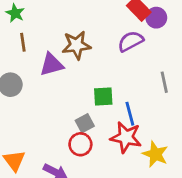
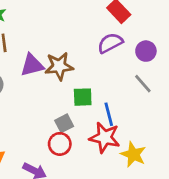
purple circle: (156, 18) -> (146, 51), moved
brown star: (76, 45) -> (59, 66), moved
gray line: (164, 82) -> (143, 84), turned -30

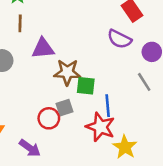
purple semicircle: (110, 43) -> (119, 39), turned -135
brown star: (59, 66) -> (67, 72), moved
red circle: (60, 144) -> (49, 118), moved

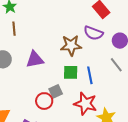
purple triangle: (43, 48) -> (35, 59), moved
brown star: (67, 72) -> (71, 45), moved
blue line: (108, 106) -> (90, 75), moved

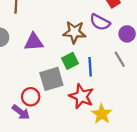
green square: (71, 72) -> (70, 61), turned -35
gray square: (56, 91) -> (51, 79), size x1.6
red circle: (44, 101) -> (31, 97), moved

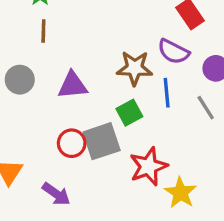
blue line: (90, 67) -> (167, 93), moved
red star: (81, 96) -> (148, 166), turned 30
red circle: (31, 97) -> (72, 143), moved

